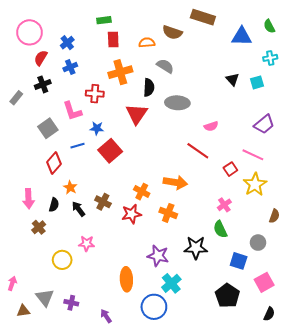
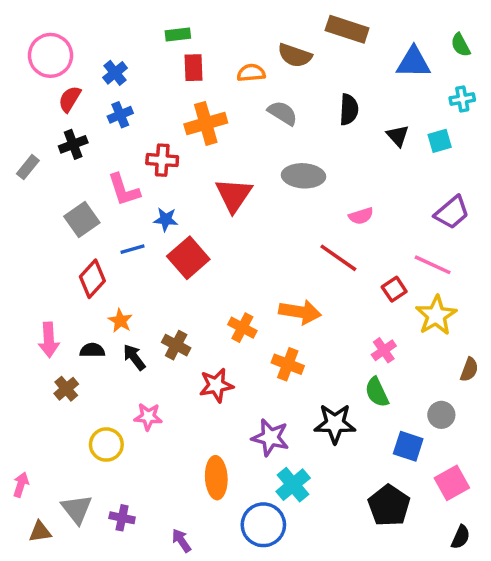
black semicircle: (149, 87) -> (349, 109), moved
black semicircle: (54, 205) -> (92, 350), turned -104
red star: (132, 214) -> (216, 385), moved

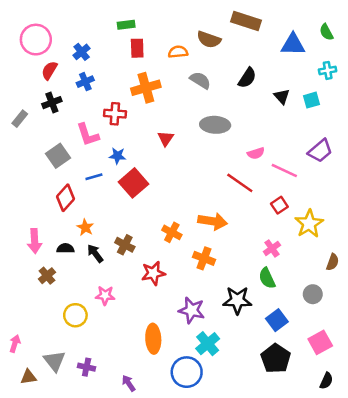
black semicircle: (349, 109) -> (247, 78), turned 30
red triangle: (234, 195) -> (166, 138), size x0.6
pink line: (433, 265) -> (284, 171), moved
blue square: (408, 446) -> (277, 320), moved, turned 35

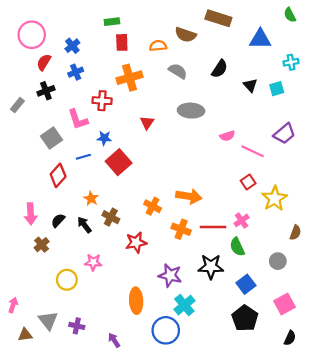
green semicircle: (326, 32) -> (290, 15), moved
red line: (240, 183) -> (213, 227), moved, turned -35
orange star: (85, 227) -> (91, 198), moved
black semicircle: (66, 248) -> (58, 220), turned -48

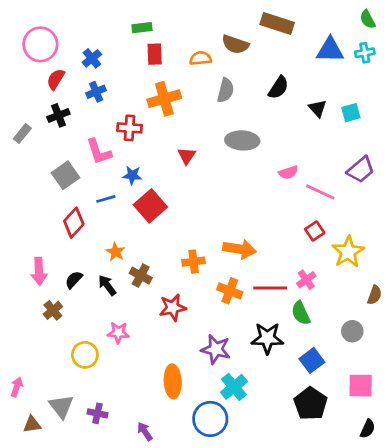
cyan cross: (291, 62) -> (365, 53), moved
gray semicircle: (178, 71) -> (226, 90), turned 72
orange cross: (153, 206) -> (194, 262), turned -35
pink square: (284, 304) -> (361, 386), turned 30

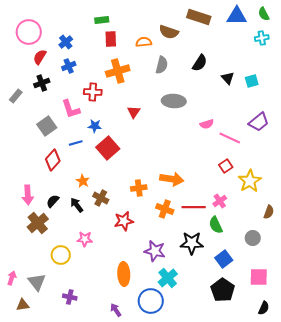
blue triangle: (330, 50) -> (237, 16), moved
brown cross: (53, 310) -> (38, 223), size x1.5
gray triangle: (61, 406) -> (37, 282), moved
purple arrow: (145, 431) -> (116, 310), moved

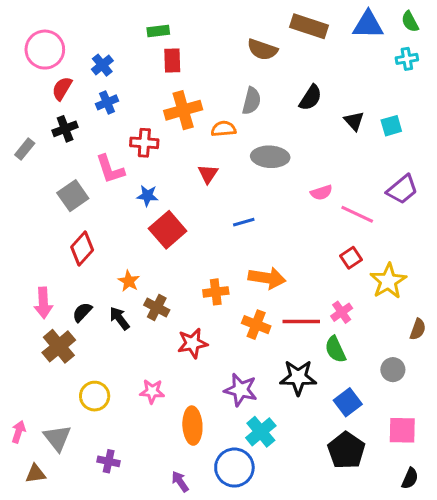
orange semicircle: (144, 42) -> (224, 129), moved
blue line: (76, 143) -> (244, 222), moved
pink star: (85, 239) -> (152, 391), moved

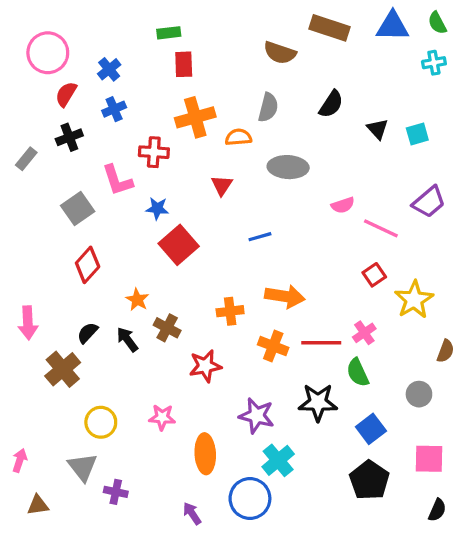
pink arrow: (43, 303) -> (28, 323), moved
gray triangle: (57, 438) -> (83, 467), moved

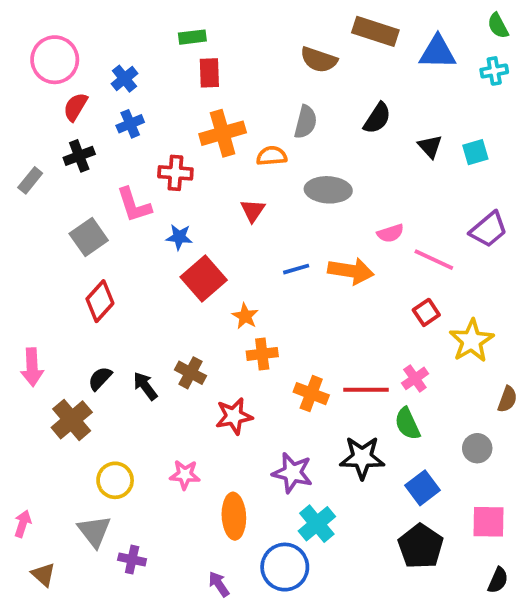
blue triangle: (392, 26) -> (438, 52), moved
orange arrow: (285, 296) -> (351, 271), moved
orange star: (137, 300) -> (245, 316), moved
brown triangle: (38, 505) -> (43, 575), turned 50

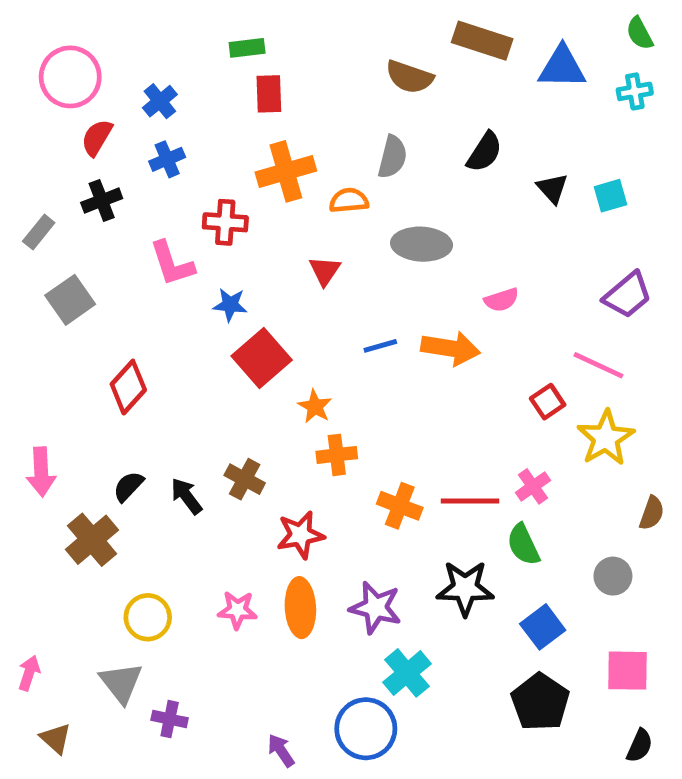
gray square: (89, 237) -> (70, 300), moved
pink line: (434, 260) -> (598, 365), moved
orange ellipse: (234, 516) -> (300, 608), moved

